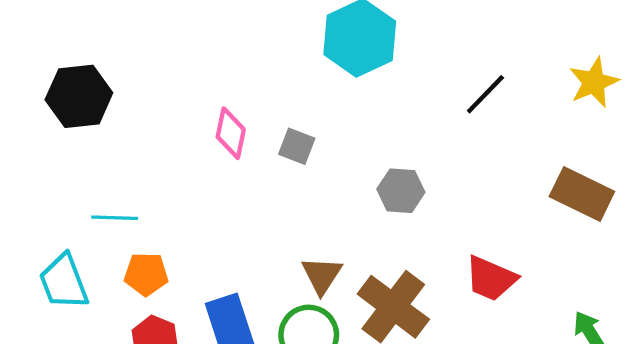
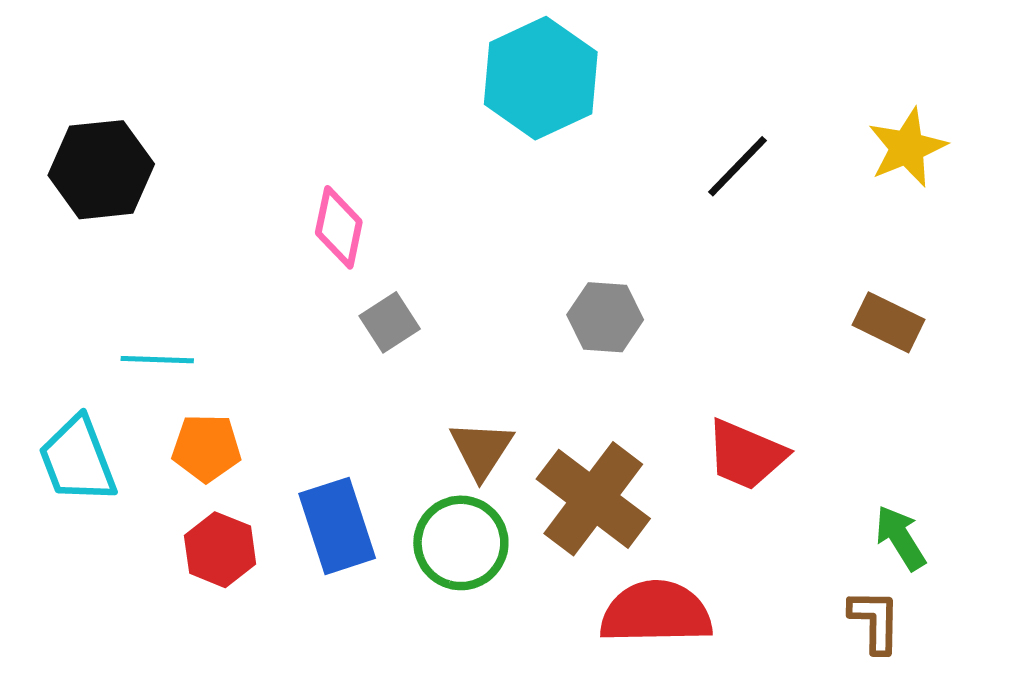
gray square: (297, 146) -> (390, 322), moved, turned 36
brown rectangle: (582, 194) -> (888, 322), size x0.7

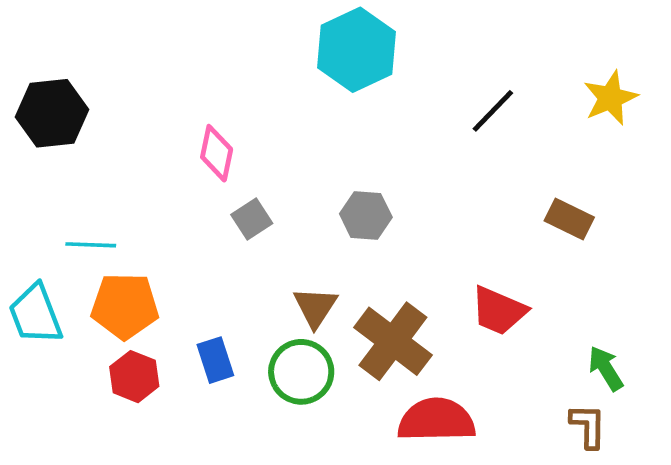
gray hexagon: (605, 317) -> (366, 215), moved
brown rectangle: (888, 322) -> (569, 219), moved
orange pentagon: (206, 448) -> (125, 306), size x1.4
blue rectangle: (337, 526) -> (215, 360), size x0.7

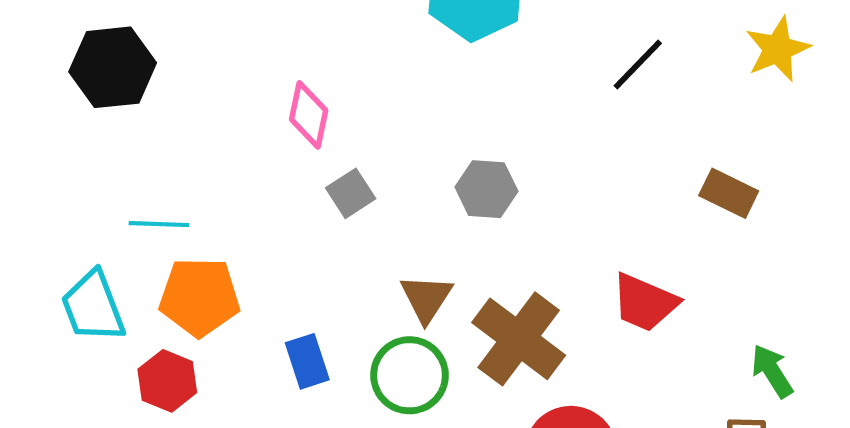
red hexagon: (134, 377) -> (167, 381), moved

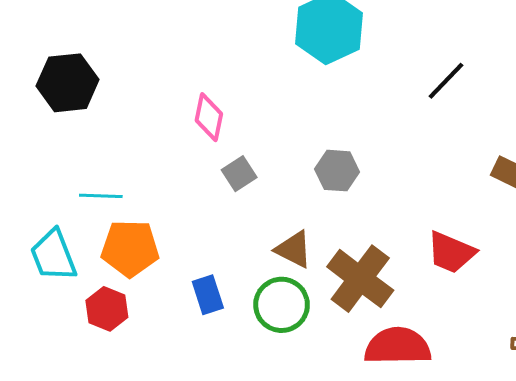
brown triangle: (426, 298) -> (294, 249), turned -36

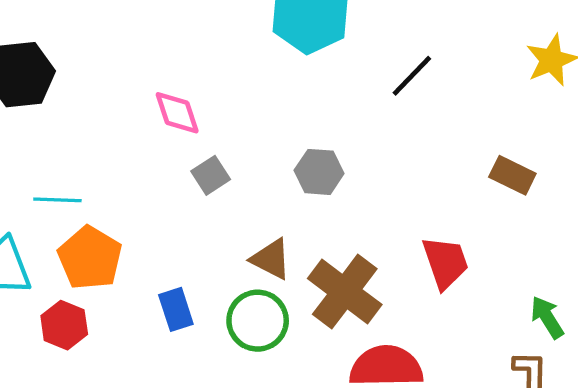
black line: (446, 81) -> (412, 76), moved
pink diamond: (209, 117) -> (177, 113), turned -30
orange pentagon: (130, 248) -> (90, 258), turned 30
red trapezoid: (451, 252) -> (445, 262), turned -132

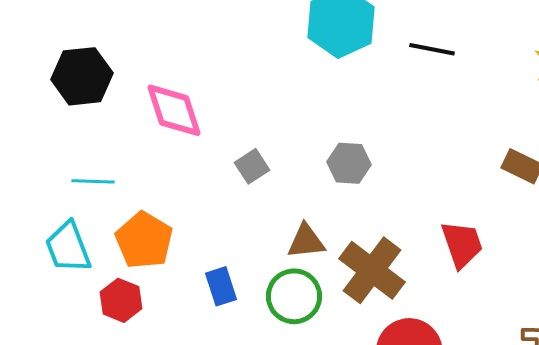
black line: (412, 76) -> (432, 49), moved, turned 57
pink diamond: (177, 113) -> (174, 110), moved, size x1.4
cyan line: (57, 200) -> (93, 181), moved
brown triangle: (271, 259) -> (306, 241), turned -33

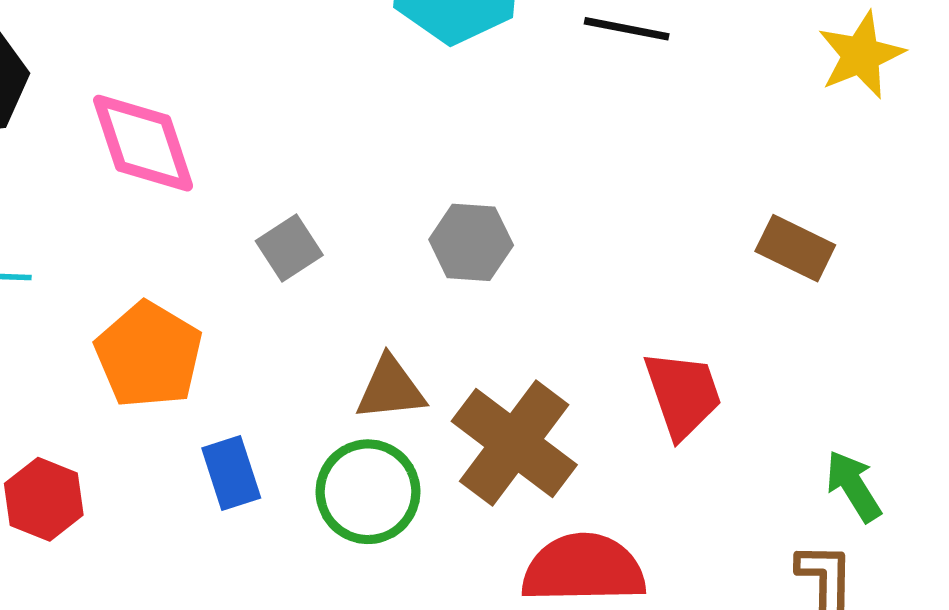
orange pentagon: (144, 240) -> (149, 355), moved

